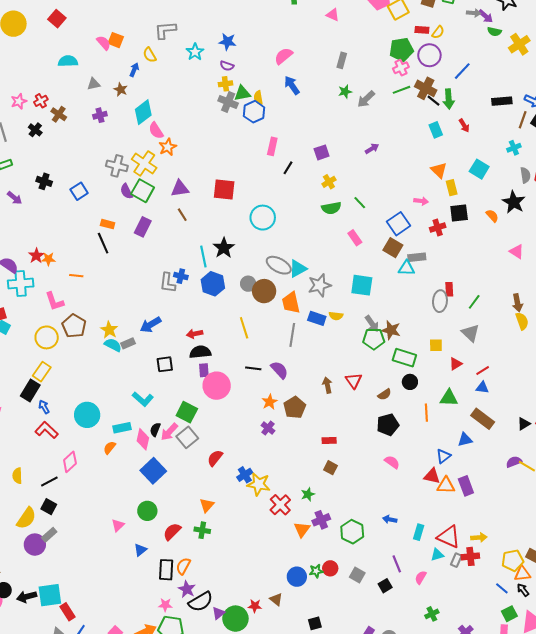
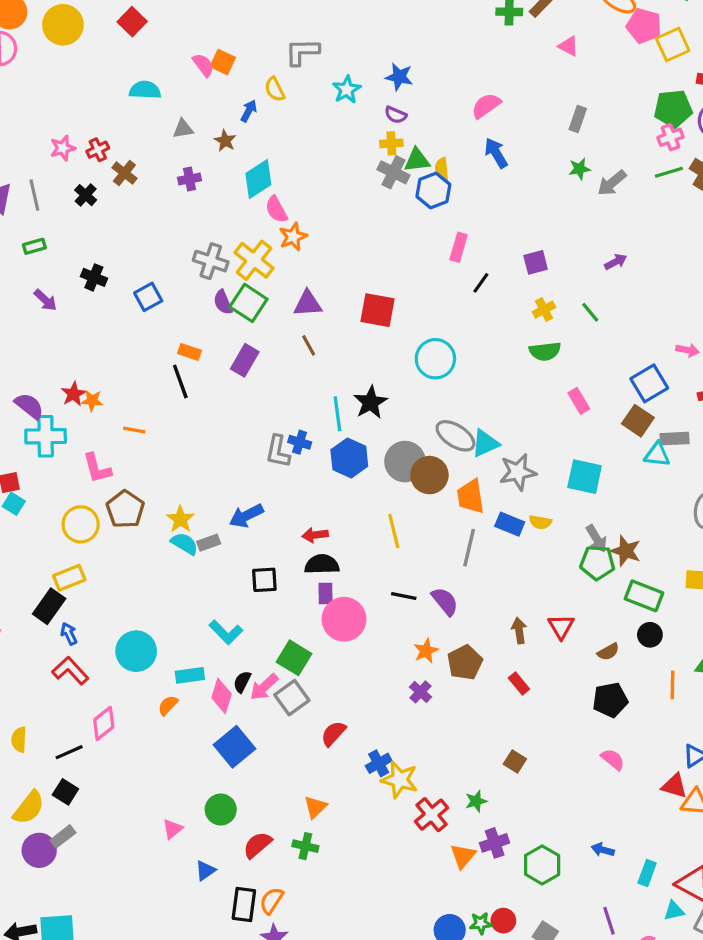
green line: (360, 203) -> (590, 312), moved
gray circle: (248, 284) -> (405, 462), size x1.6
yellow rectangle: (42, 372) -> (69, 578), turned 30
red rectangle: (329, 440) -> (519, 683), moved, turned 48

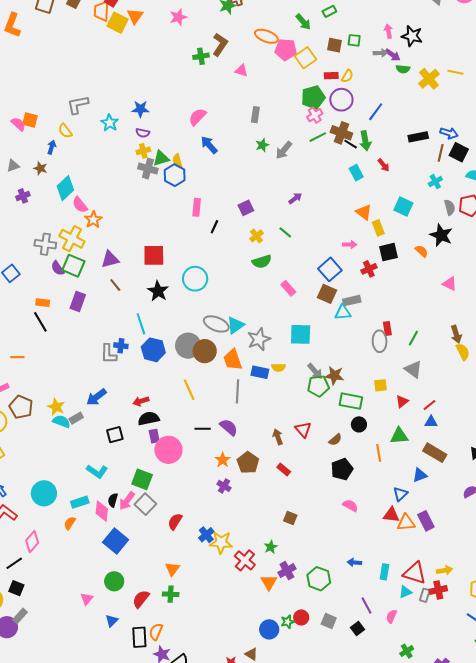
black star: (371, 402) -> (158, 291), moved

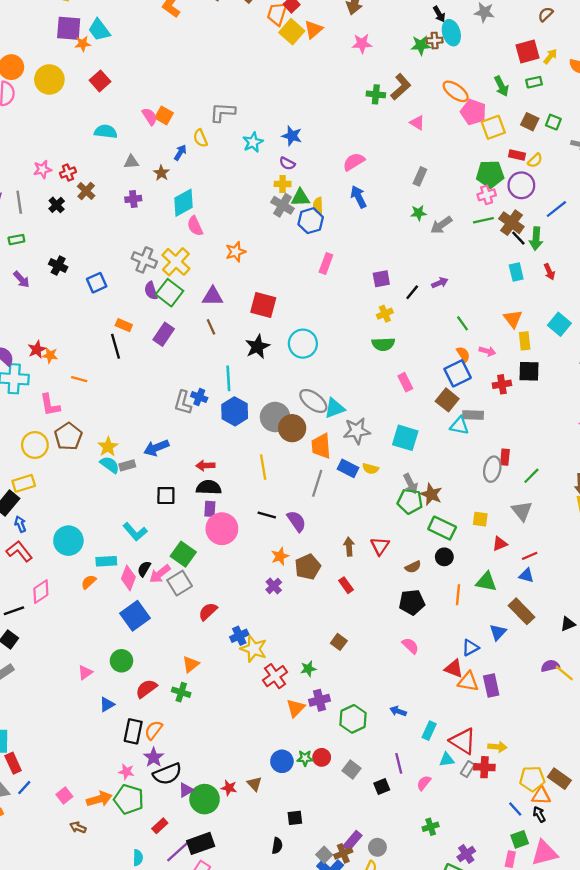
orange star: (93, 220) -> (236, 252), moved
black line: (214, 227) -> (412, 292), moved
green line: (285, 232) -> (463, 323), moved
orange semicircle: (422, 251) -> (463, 354), moved
blue triangle: (420, 475) -> (498, 632), turned -42

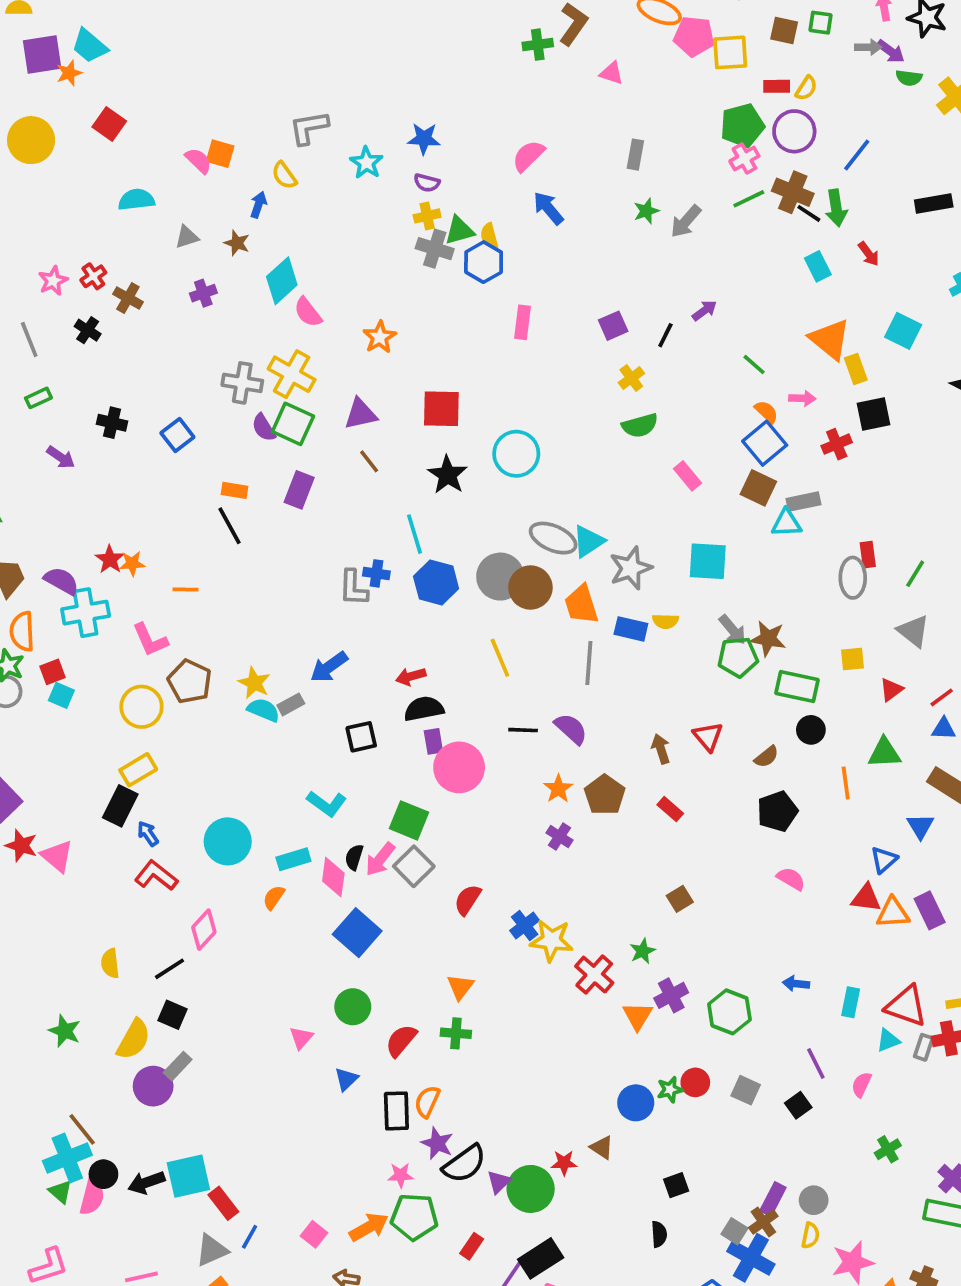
yellow square: (493, 127) -> (730, 52), turned 30
orange triangle: (513, 319) -> (830, 339), size x1.4
brown square: (339, 642) -> (680, 899), turned 35

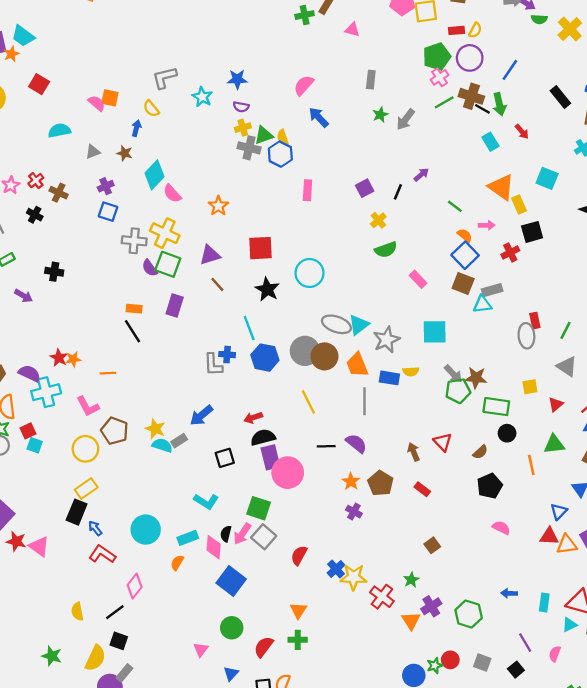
black rectangle: (934, 203) -> (560, 97), turned 65
blue square: (177, 435) -> (108, 212), moved, turned -30
purple rectangle: (433, 741) -> (270, 457), size x1.5

